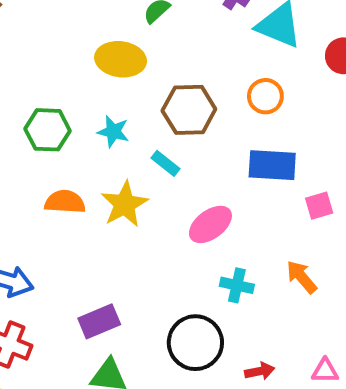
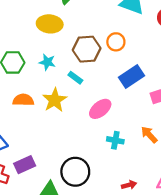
orange circle: (265, 96) -> (116, 42), moved
blue rectangle: (272, 165) -> (131, 76), turned -35
purple rectangle: (99, 321) -> (25, 165), moved
black circle: (195, 343) -> (75, 172), moved

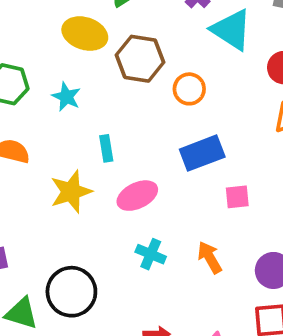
brown hexagon: (87, 49) -> (140, 59), moved
cyan rectangle: (75, 78) -> (106, 148), moved, turned 32
yellow star: (55, 100) -> (71, 192), moved

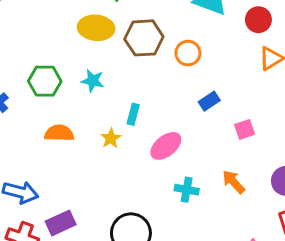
cyan rectangle: (106, 148) -> (133, 114), turned 36
blue rectangle: (202, 153) -> (209, 101), size x0.6
yellow star: (71, 192) -> (111, 138), moved, size x0.6

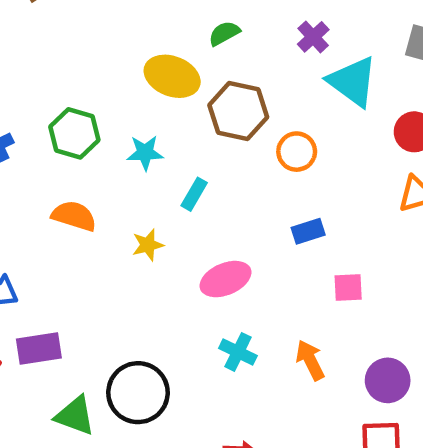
cyan star: (93, 81) -> (145, 153), turned -30
cyan rectangle: (133, 114) -> (194, 194), moved

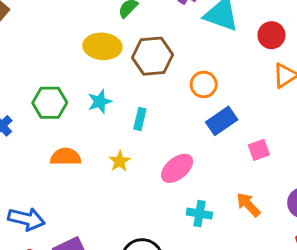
orange circle: (297, 152) -> (204, 84), moved
blue rectangle: (308, 231) -> (222, 121), size x1.4

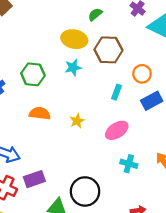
cyan star: (100, 102) -> (73, 68), moved
cyan rectangle: (140, 119) -> (116, 92), moved

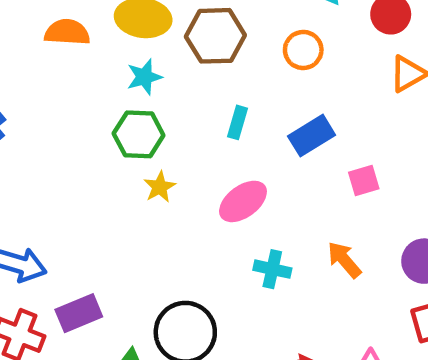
green hexagon: (33, 74) -> (139, 134), moved
orange circle: (142, 74) -> (303, 50), moved
orange semicircle: (40, 113) -> (67, 32), moved

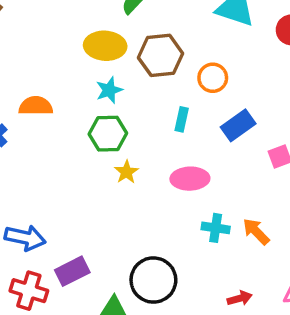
orange semicircle: (67, 32) -> (36, 106), moved
orange circle: (303, 50) -> (213, 78), moved
pink ellipse: (243, 201) -> (190, 179), turned 39
orange arrow: (344, 260) -> (256, 231), moved

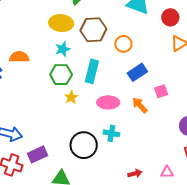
cyan rectangle: (182, 119) -> (92, 71), moved, size x1.6
cyan cross: (216, 228) -> (111, 133), moved
orange arrow: (256, 231) -> (140, 105), moved
black circle: (153, 280) -> (84, 145), moved

